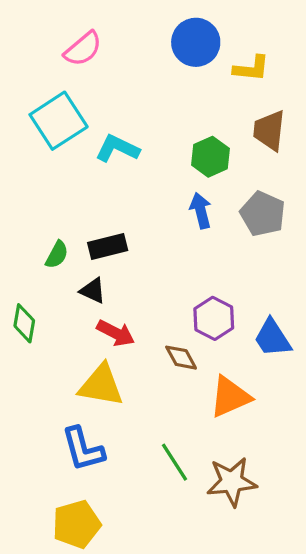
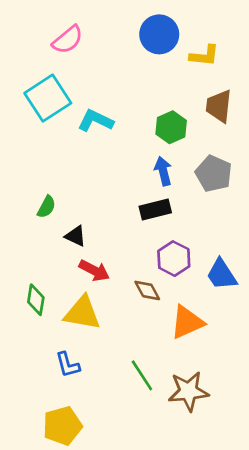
black rectangle: (108, 246) -> (155, 210), moved
green diamond: (24, 323) -> (36, 300), moved
blue L-shape: (83, 449) -> (68, 365), size x0.7

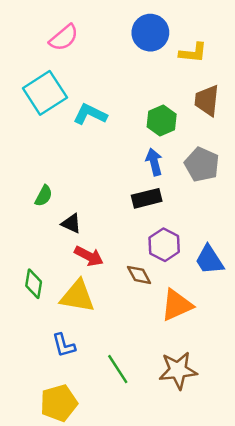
green line: (142, 375) -> (118, 369), moved

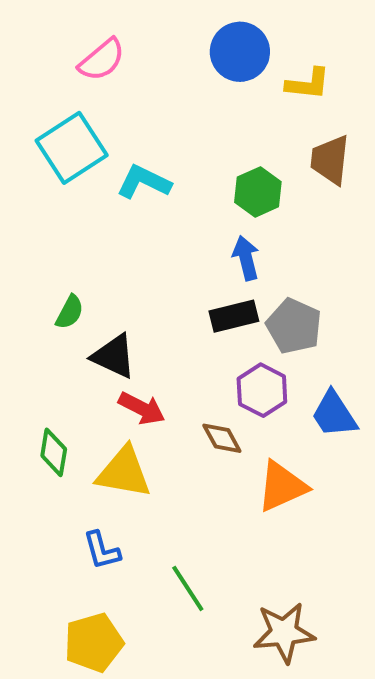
gray pentagon: (202, 164) -> (294, 326), moved
black triangle: (71, 223) -> (114, 356), size x1.4
brown star: (178, 370) -> (284, 633), moved

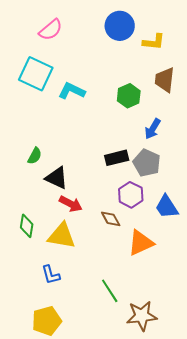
cyan square: (72, 148) -> (36, 74), turned -32
blue arrow: (246, 258) -> (153, 129), moved, turned -135
green line: (188, 588) -> (110, 291), moved

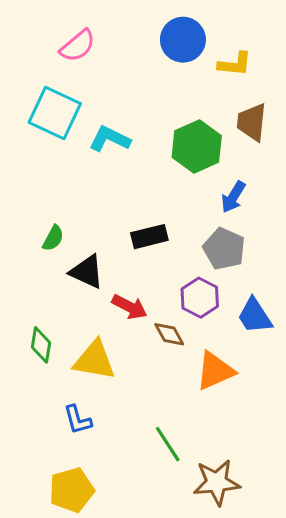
green hexagon: (129, 96) -> (197, 147), size x1.4
black rectangle: (117, 158) -> (149, 237), moved
red arrow: (71, 204) -> (130, 307), moved

